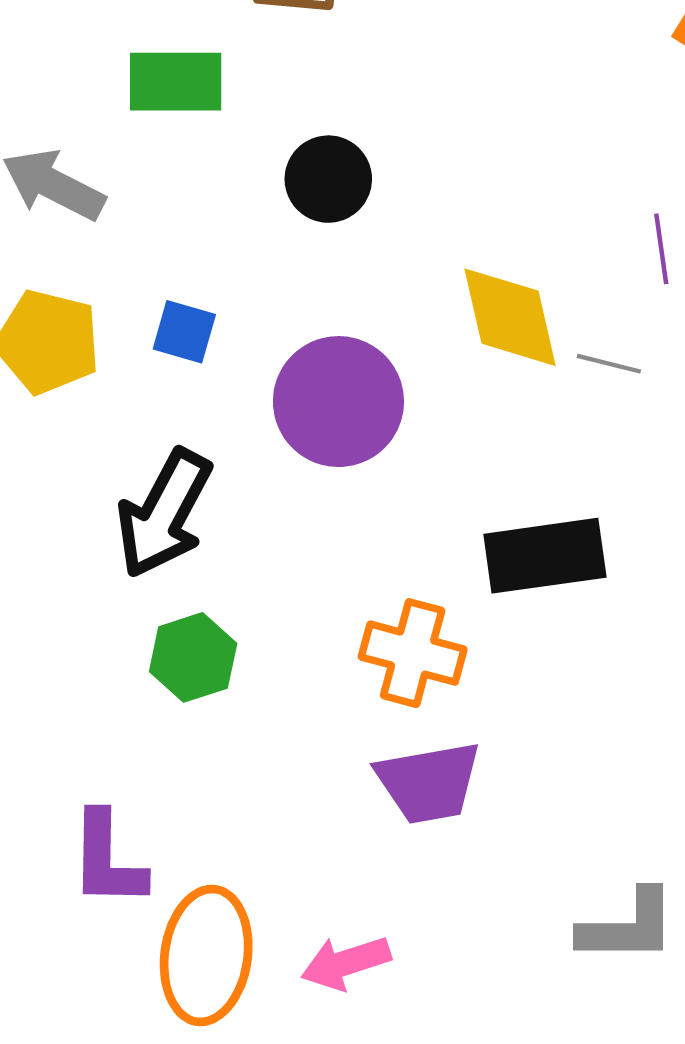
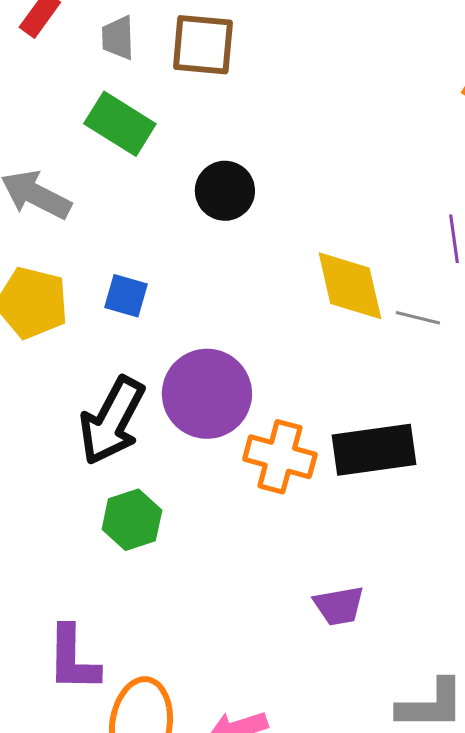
green rectangle: (176, 82) -> (120, 124), turned 32
purple circle: (338, 402) -> (207, 394), moved
orange cross: (413, 653) -> (280, 457), moved
purple trapezoid: (429, 782) -> (339, 606), moved, size x0.7

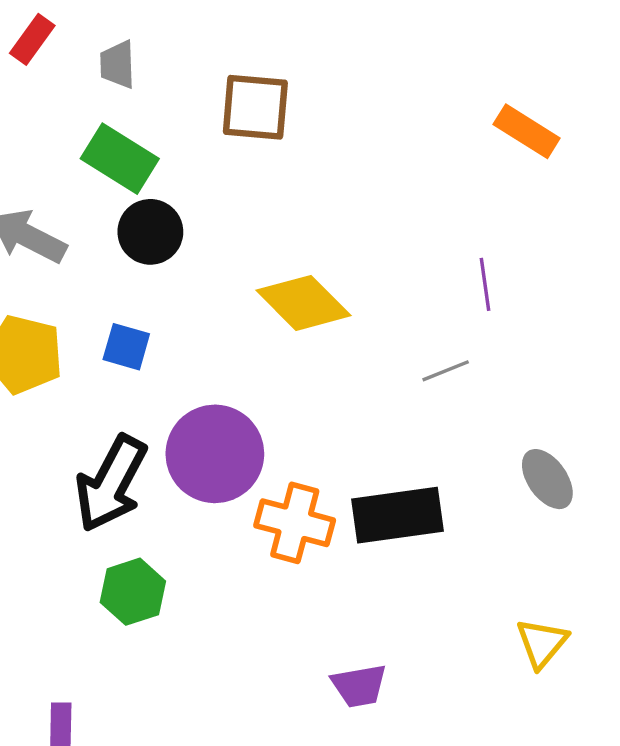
brown square: (203, 45) -> (255, 107), moved
black circle: (225, 191) -> (150, 232), moved
yellow diamond: (350, 286) -> (303, 303), moved, turned -32
gray line: (418, 318) -> (446, 371), turned -36

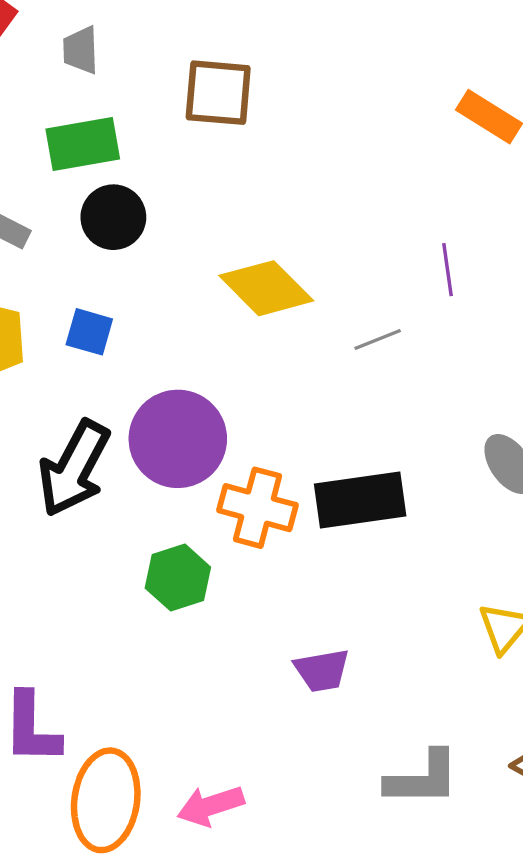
green rectangle: (120, 159) -> (83, 144), turned -42
gray line: (446, 371) -> (378, 339), moved
green hexagon: (133, 592) -> (178, 578), moved

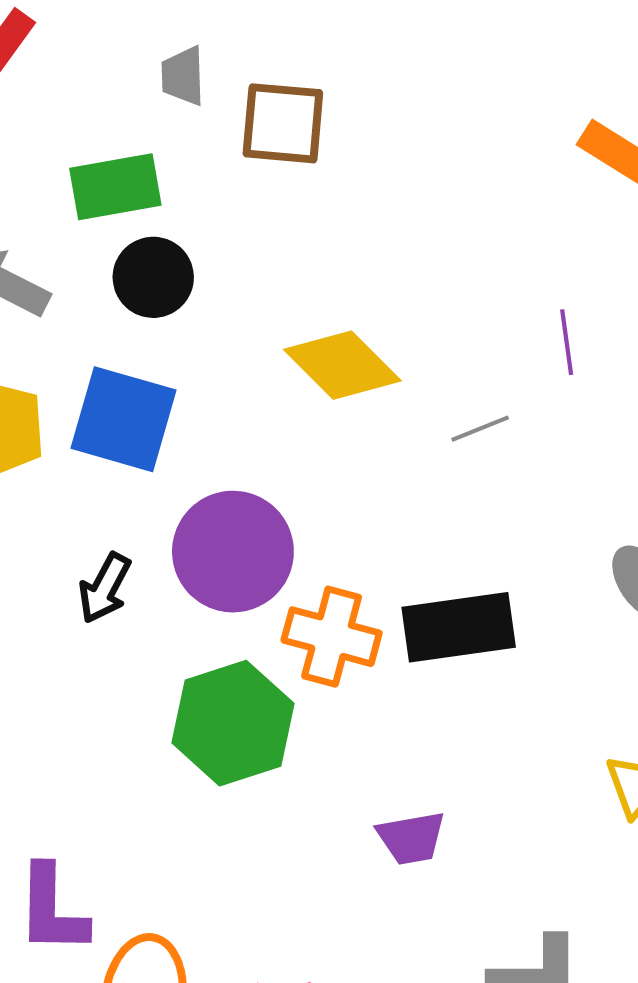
gray trapezoid: (81, 50) -> (183, 76), moved
blue square: (89, 332) -> (124, 419), size x1.8
black arrow: (74, 468) -> (105, 588), size x0.6
green hexagon: (178, 578) -> (233, 723), size x1.5

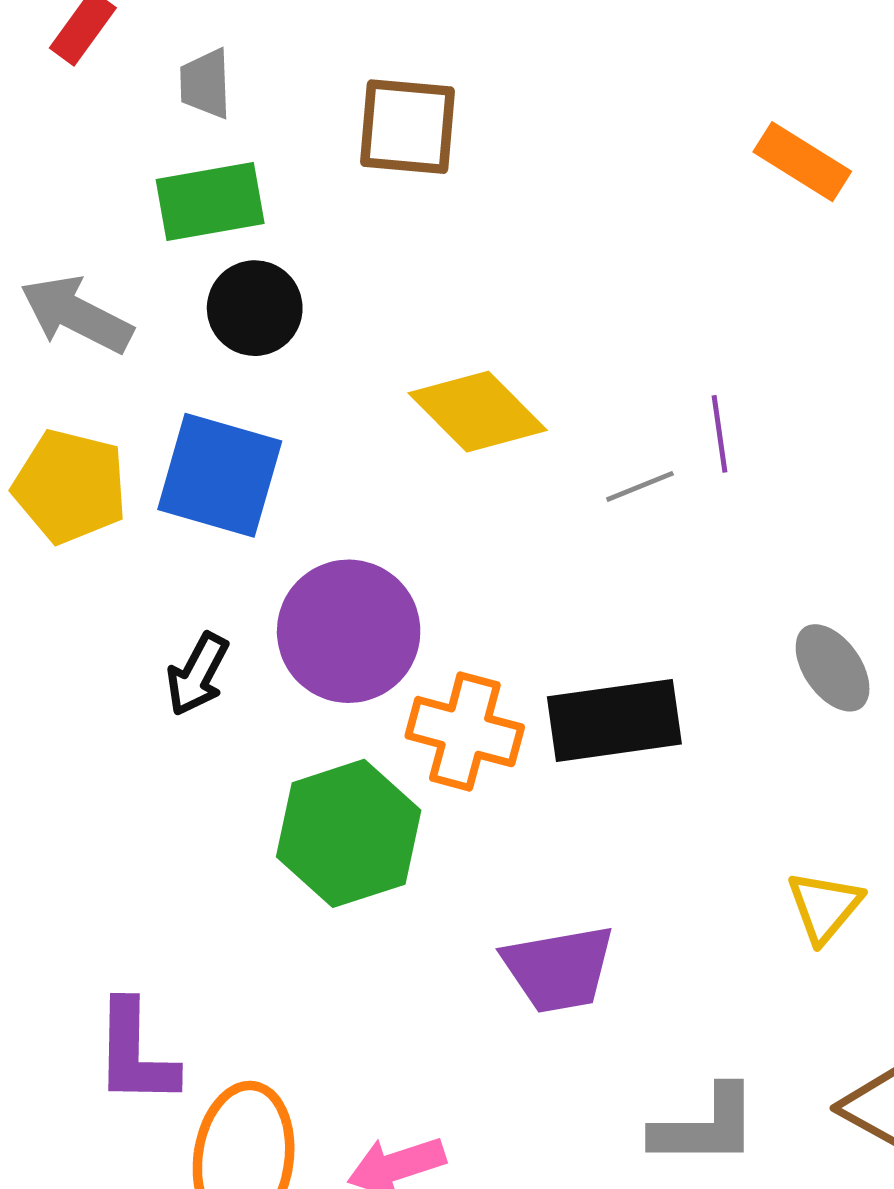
gray trapezoid: (183, 76) -> (205, 84), moved
purple line: (567, 342) -> (720, 434), moved
purple trapezoid: (411, 838) -> (559, 969), size x1.4

